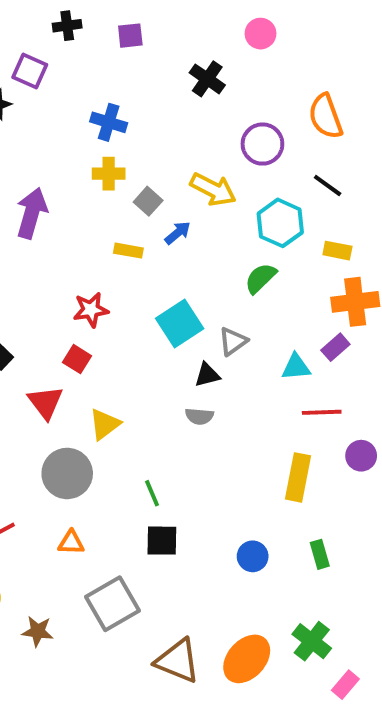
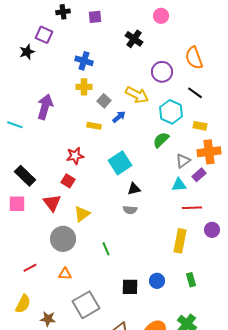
gray triangle: (233, 341) -> (183, 161), moved
black square: (162, 541) -> (130, 287), moved

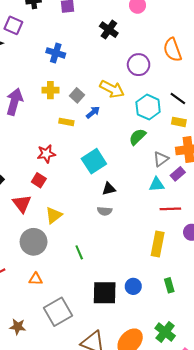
yellow cross: (84, 87) -> (50, 90), moved
black line: (195, 93) -> (178, 99), moved
black square: (130, 287) -> (105, 293), size x1.4

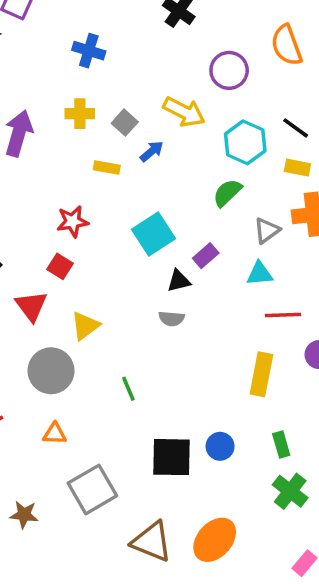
purple rectangle: (178, 174) -> (206, 256), moved
green cross: (165, 332) -> (290, 491), moved

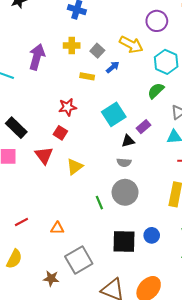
gray circle: (51, 371) -> (125, 192), moved
brown star: (24, 515) -> (51, 278), moved

